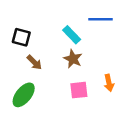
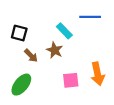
brown star: (73, 59) -> (55, 50), moved
orange arrow: (109, 83) -> (98, 74), size x1.5

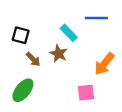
orange arrow: (98, 74) -> (104, 64), moved, turned 50
pink square: (71, 80) -> (86, 93), moved

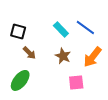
blue line: (96, 18) -> (85, 27), moved, turned 36
brown star: (58, 54) -> (63, 56), moved

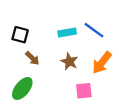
cyan rectangle: (61, 29) -> (67, 32), turned -56

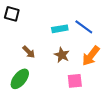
black square: (20, 35) -> (12, 14), moved

